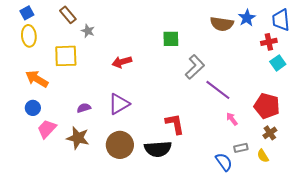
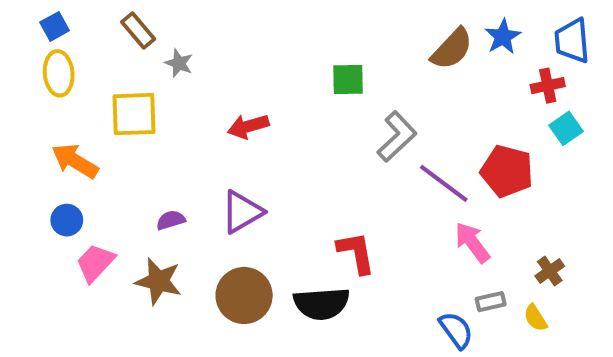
brown semicircle: (222, 24) -> (452, 49), turned -55
red pentagon: (267, 106) -> (507, 171), moved
pink arrow: (232, 119) -> (472, 242), size x1.5

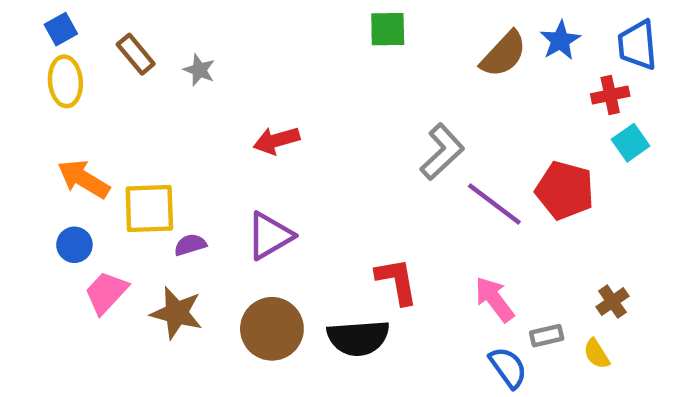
brown rectangle: (138, 31) -> (136, 54), moved
green square: (348, 79) -> (388, 29), moved
yellow square: (134, 114) -> (149, 208), moved
pink arrow: (472, 242) -> (494, 299), moved

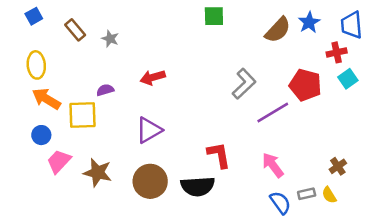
yellow ellipse: (65, 81) -> (36, 65), moved
red pentagon: (565, 190) -> (305, 85), moved
purple line: (494, 204) -> (273, 113), turned -68
purple semicircle: (190, 245) -> (105, 90), moved
gray rectangle: (547, 336) -> (307, 194), moved

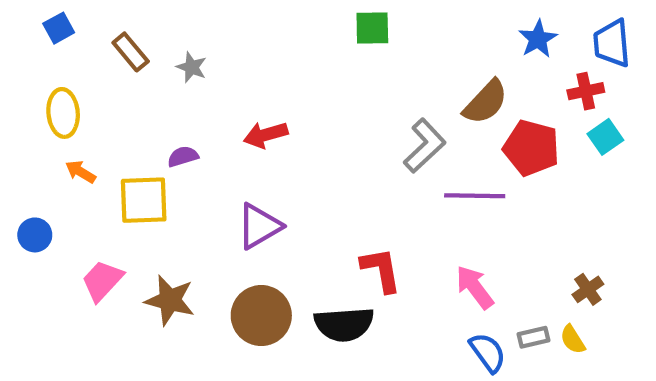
brown semicircle: (278, 30) -> (486, 102), moved
orange arrow: (46, 99) -> (81, 172), size x0.6
purple line: (273, 113) -> (475, 196), turned 32
blue circle: (41, 135) -> (35, 235), moved

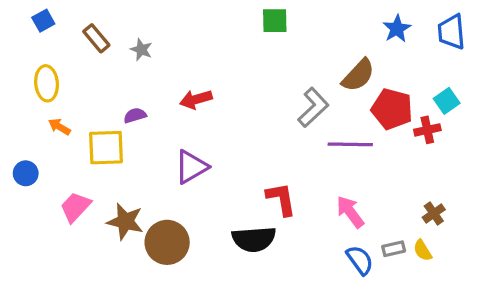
red cross: (586, 91) -> (427, 130), moved
brown circle: (261, 316) -> (167, 242), moved

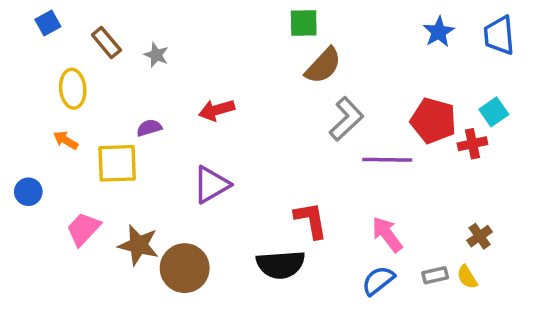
brown semicircle: (358, 75) -> (323, 66), moved
yellow ellipse: (47, 83) -> (73, 89), moved
blue semicircle: (360, 260) -> (378, 281), moved, turned -92

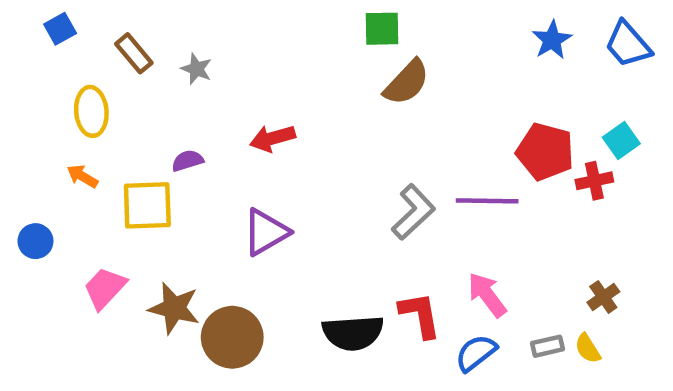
blue trapezoid: (499, 35) -> (628, 44), turned -36
gray L-shape: (346, 119) -> (413, 212), moved
red L-shape: (311, 220) -> (420, 315), moved

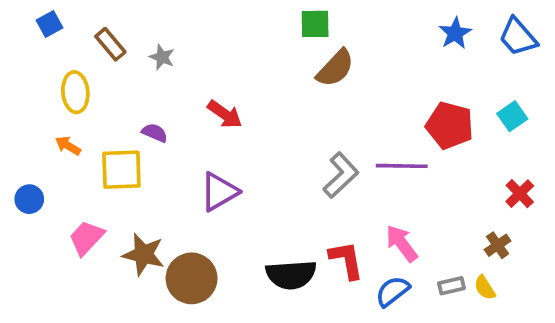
red arrow: (272, 138) -> (225, 114), turned -129
purple semicircle: (188, 161) -> (155, 133), turned 40
red cross: (594, 181) -> (520, 194), moved, turned -32

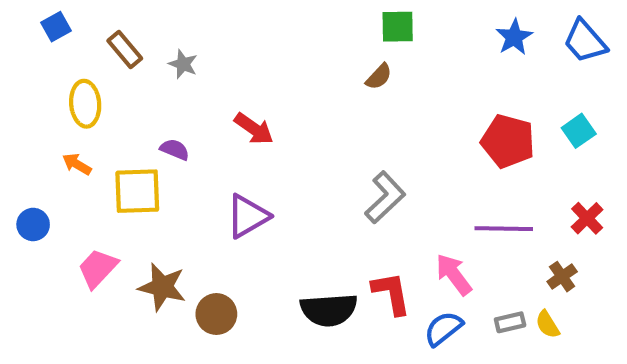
green square: (315, 24) -> (398, 27), moved
brown semicircle: (335, 68) -> (379, 77), size x0.6
purple line: (402, 166) -> (504, 229), moved
brown circle: (192, 278) -> (216, 314), size x0.7

